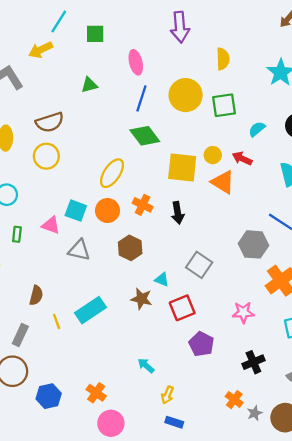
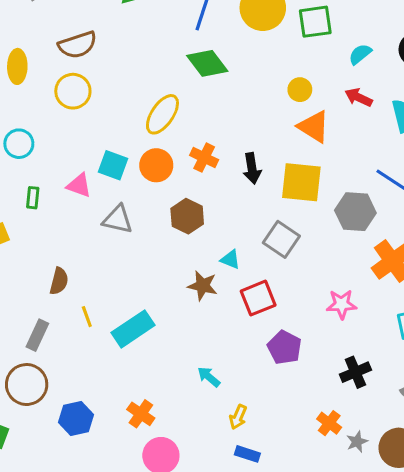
red arrow: (242, 158) -> (359, 97), moved
yellow square: (182, 168) -> (301, 182), moved
cyan rectangle: (90, 310) -> (133, 329), moved

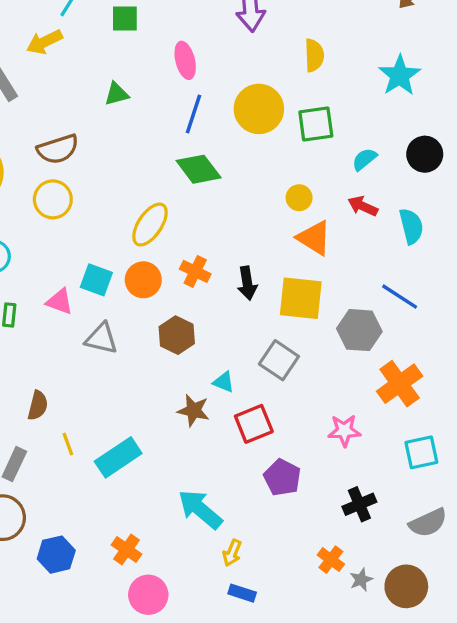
cyan arrow: (209, 377) -> (200, 509), size x1.8

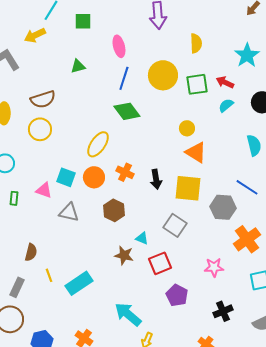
red arrow: (363, 206) -> (225, 82), moved

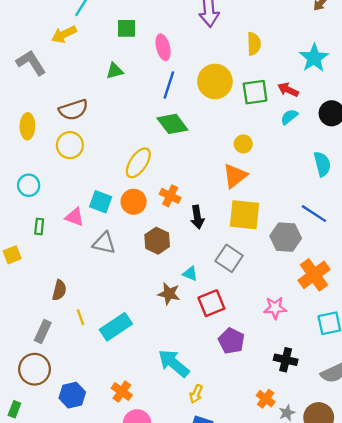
green square: (83, 21) -> (126, 28), moved
orange triangle: (196, 152) -> (235, 176), moved, turned 50
black arrow: (156, 179) -> (197, 217), moved
black cross: (223, 311) -> (286, 360), turned 36

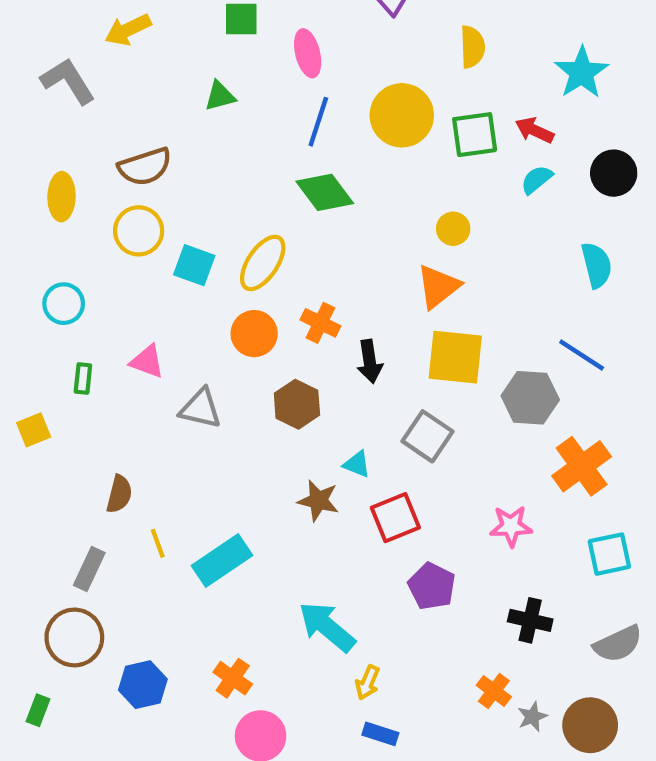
cyan square: (101, 202) -> (194, 265), moved

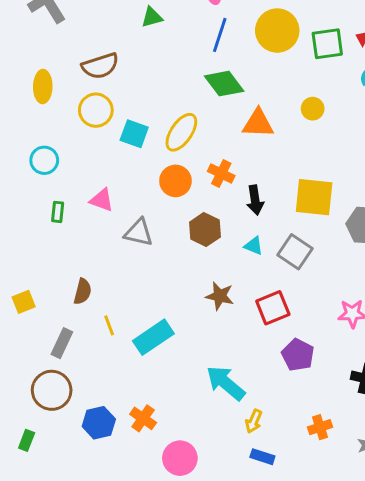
orange triangle: (438, 287) -> (258, 123), moved, turned 40
yellow square: (34, 430) -> (24, 302), moved
cyan triangle: (357, 464) -> (254, 246), moved
orange cross: (233, 678) -> (143, 418), moved
orange cross: (494, 691) -> (320, 427), moved, turned 35

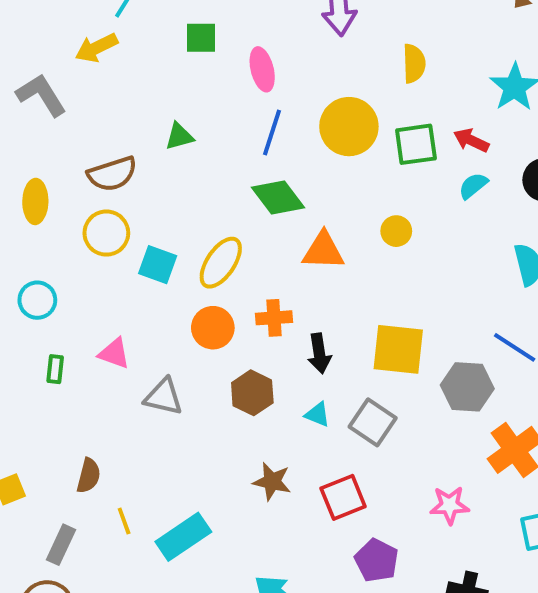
green triangle: (152, 17) -> (179, 136), moved
orange cross: (221, 174) -> (274, 318), turned -30

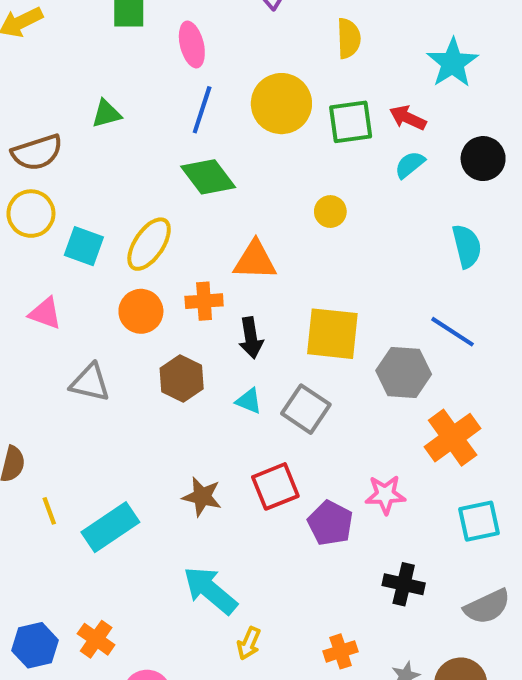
orange triangle: (323, 251) -> (255, 260), moved
pink triangle: (114, 353) -> (45, 313), moved
brown star: (272, 482) -> (202, 497), moved
purple pentagon: (377, 560) -> (330, 523), moved

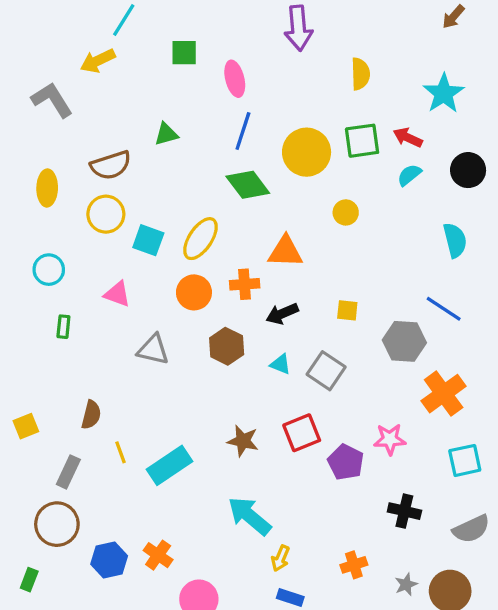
yellow circle: (281, 104) -> (307, 152), moved
yellow square: (332, 334) -> (347, 310), size x0.5
black arrow: (251, 338) -> (282, 314), turned 76

